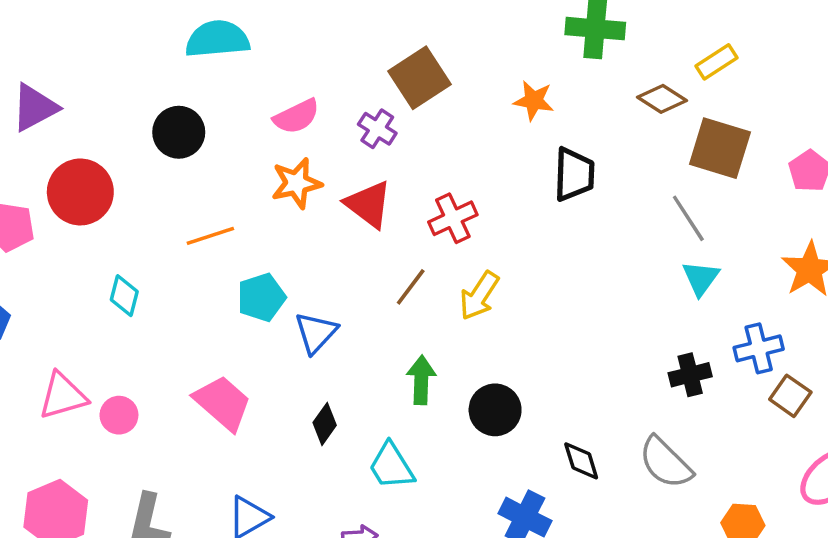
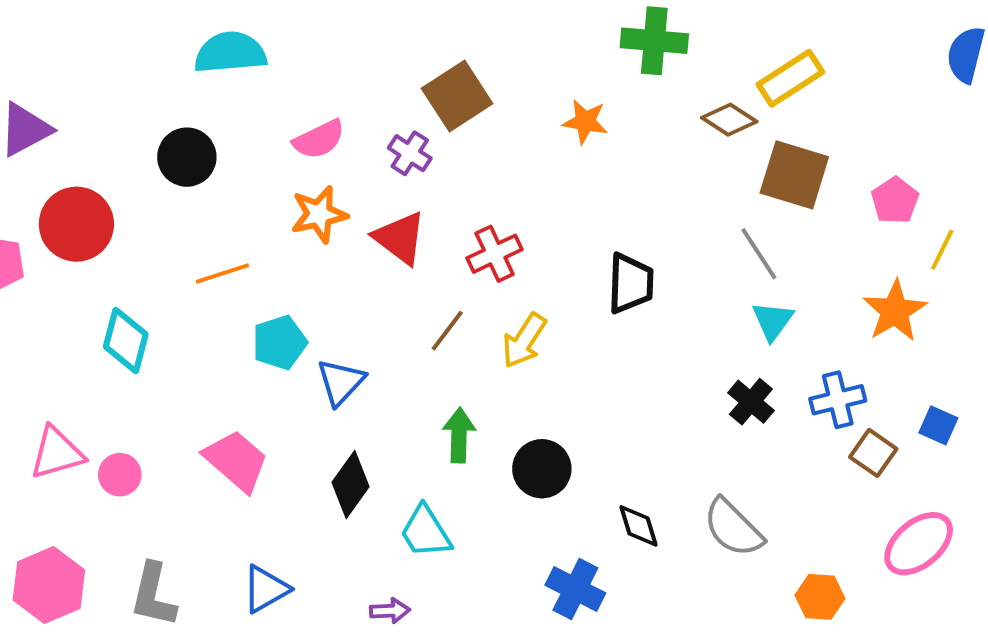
yellow rectangle: (716, 62) -> (790, 78), size x1.4
black trapezoid: (574, 174) -> (631, 283), moved
cyan diamond: (124, 296) -> (126, 341), size x1.4
black cross: (690, 375) -> (751, 402), moved, turned -36
black diamond: (325, 424) -> (351, 484), size x1.4

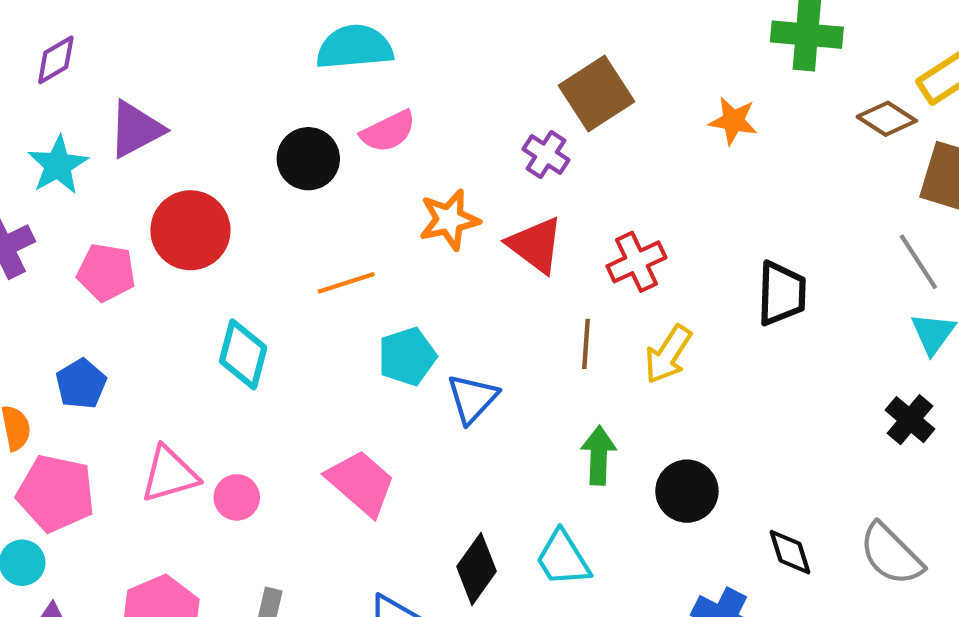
pink semicircle: (319, 139) -> (388, 131), moved
brown line: (447, 331) -> (586, 344), turned -33
black diamond: (351, 484) -> (477, 569), moved

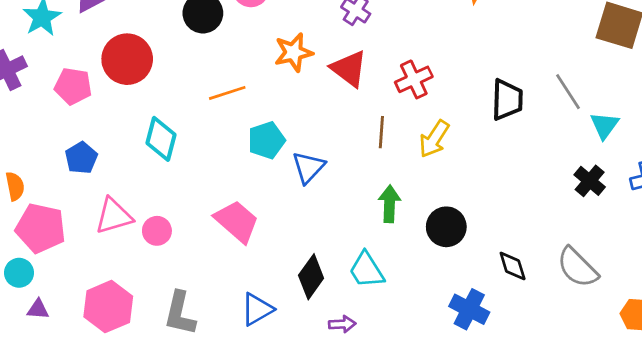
gray line: (918, 262) -> (568, 92), moved
blue pentagon: (81, 384) -> (81, 158), moved

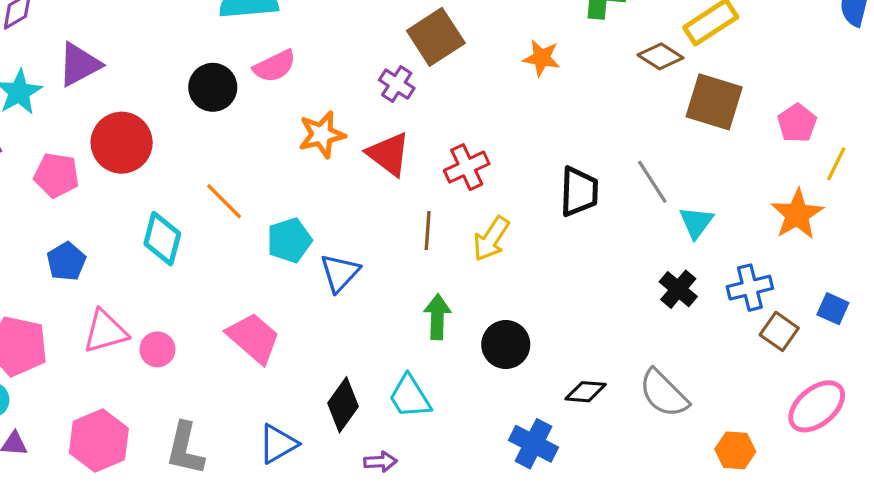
orange line: (227, 93) -> (224, 201), moved, turned 63
black diamond: (513, 266) -> (586, 392), turned -68

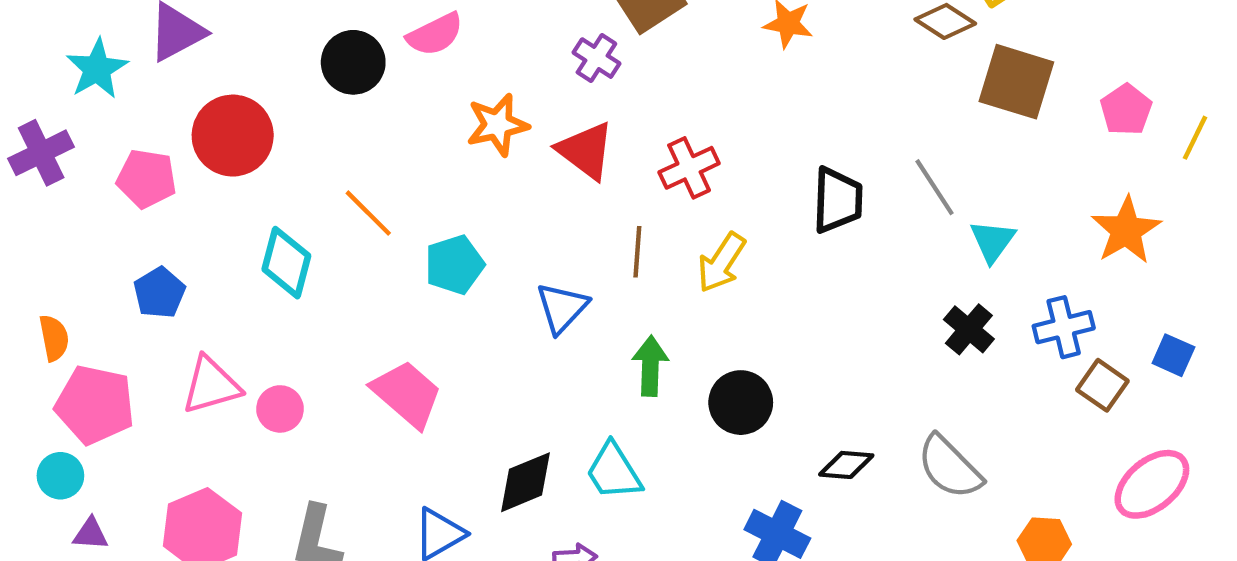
yellow line: (836, 164) -> (1195, 138), moved
blue triangle: (340, 273) -> (562, 308), moved
black diamond: (343, 405) -> (525, 482), turned 32

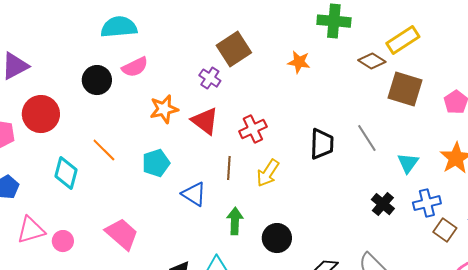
cyan triangle: (993, 241) -> (408, 163), moved
cyan pentagon: (454, 265) -> (156, 163), moved
blue triangle: (562, 308) -> (194, 194), turned -40

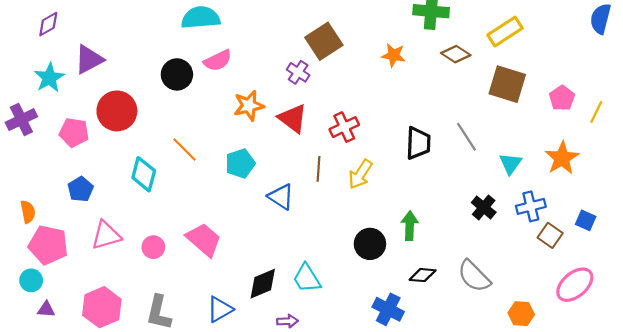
brown diamond: (372, 61) -> (456, 54), moved
green arrow: (235, 221) -> (410, 226), moved
pink circle: (63, 241) -> (153, 247), moved

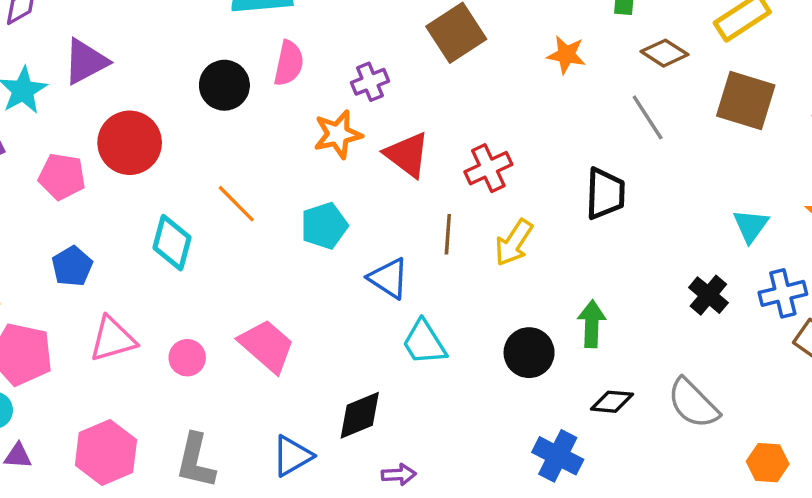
pink semicircle: (218, 61) -> (289, 63), turned -52
purple cross: (298, 72) -> (370, 82), moved, turned 35
gray line: (466, 137) -> (648, 117), moved
cyan trapezoid: (307, 278) -> (424, 342), moved

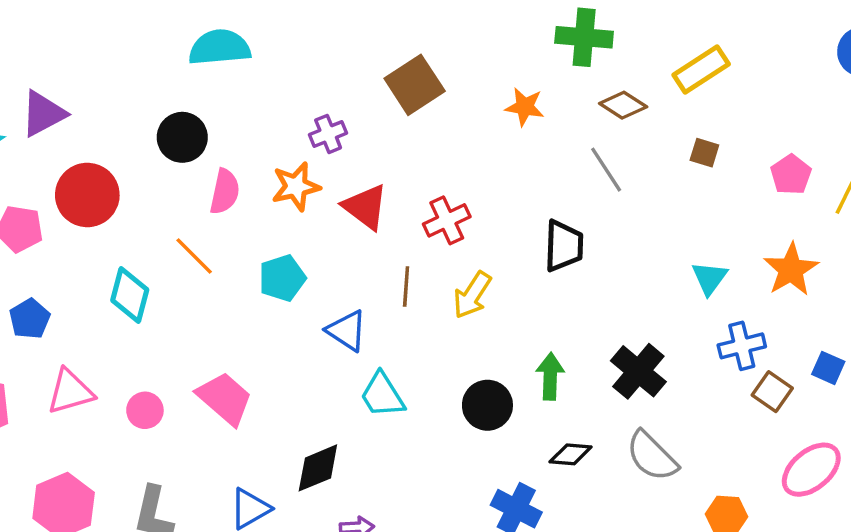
pink semicircle: (289, 63) -> (225, 192), moved
brown square: (746, 100) -> (704, 153), size x0.5
black cross: (708, 295) -> (638, 371), moved, size x1.4

